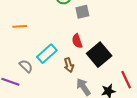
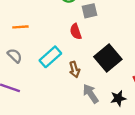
red semicircle: (77, 41) -> (76, 32), moved
gray semicircle: (26, 66) -> (15, 56), moved

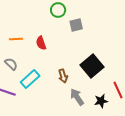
red semicircle: (76, 32) -> (41, 43), moved
cyan rectangle: (50, 57) -> (30, 79), moved

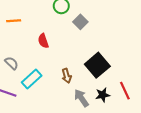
gray square: (76, 25) -> (80, 22), turned -32
orange line: (16, 39) -> (14, 21), moved
black star: (101, 101) -> (103, 95), moved

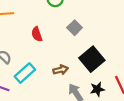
gray square: (80, 22) -> (75, 28), moved
brown arrow: (67, 76) -> (61, 70), turned -88

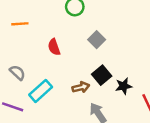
black square: (92, 59) -> (102, 75), moved, size x0.7
black star: (97, 89) -> (124, 86), moved

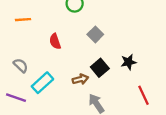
black star: (124, 86) -> (129, 62), moved

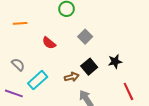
red semicircle: (55, 41) -> (49, 43), turned -32

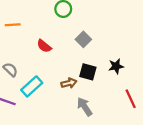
black square: (89, 67) -> (88, 72), turned -35

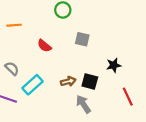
gray square: (83, 39) -> (82, 39), turned -32
black square: (88, 72) -> (90, 81), moved

